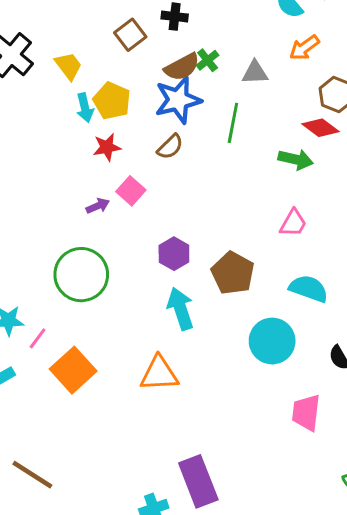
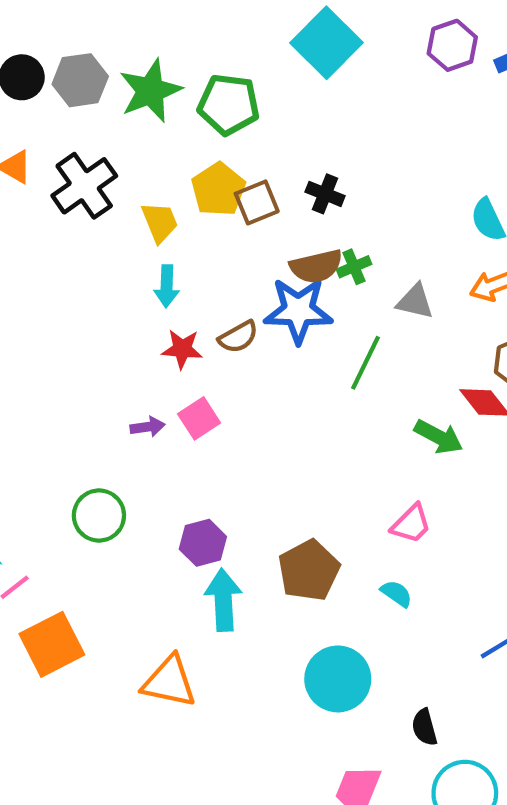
yellow pentagon: (112, 101) -> (218, 189), moved
brown semicircle: (170, 147) -> (238, 337), moved
purple hexagon: (174, 254) -> (203, 543), moved
green circle: (81, 275) -> (99, 516), size x0.7
cyan semicircle: (309, 289) -> (396, 594), moved, size x0.6

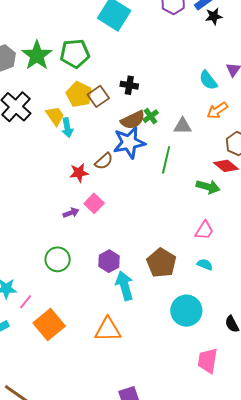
cyan arrow: (167, 286) -> (67, 128), moved

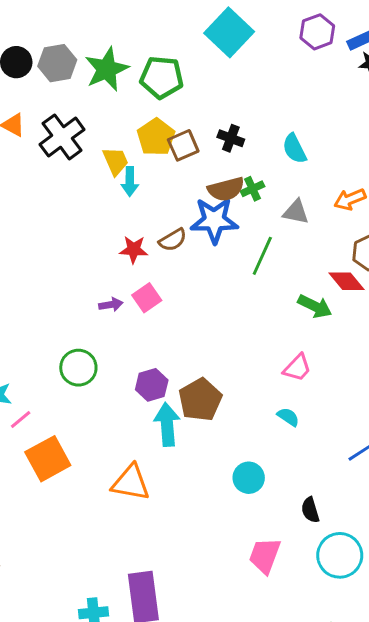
cyan semicircle: (208, 80) -> (294, 149), moved
brown pentagon: (161, 263) -> (200, 400), moved
cyan circle: (186, 311) -> (249, 478), size x0.7

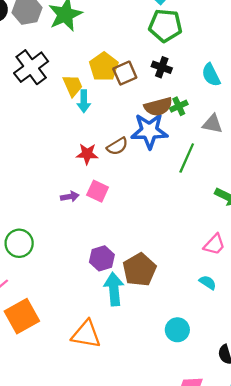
green pentagon: (162, 77) -> (165, 26), moved
pink square: (147, 298) -> (98, 191), turned -30
green circle: (78, 368) -> (19, 243), moved

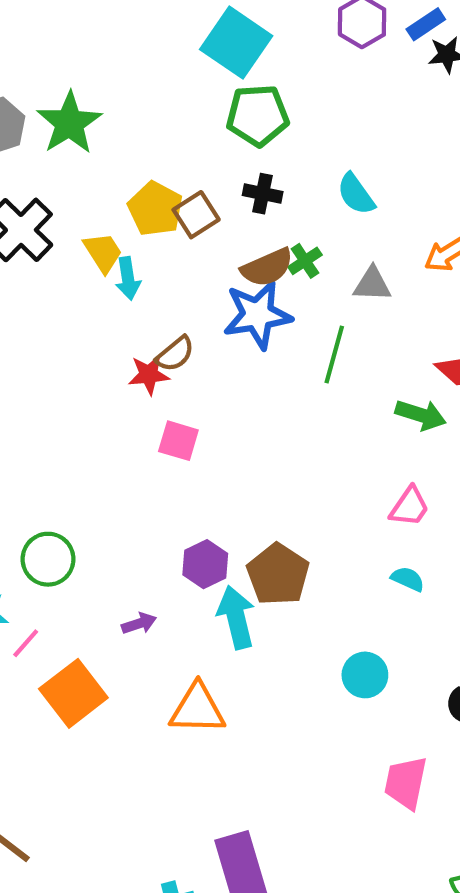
brown semicircle: (117, 146) -> (175, 354), moved
purple arrow: (70, 197) -> (139, 623), moved

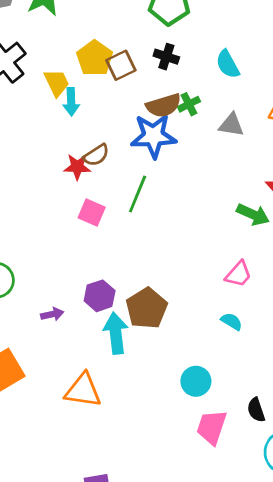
green line: (334, 355) -> (138, 194), moved
purple arrow: (139, 623) -> (52, 314), moved
pink trapezoid: (406, 783) -> (212, 427), moved

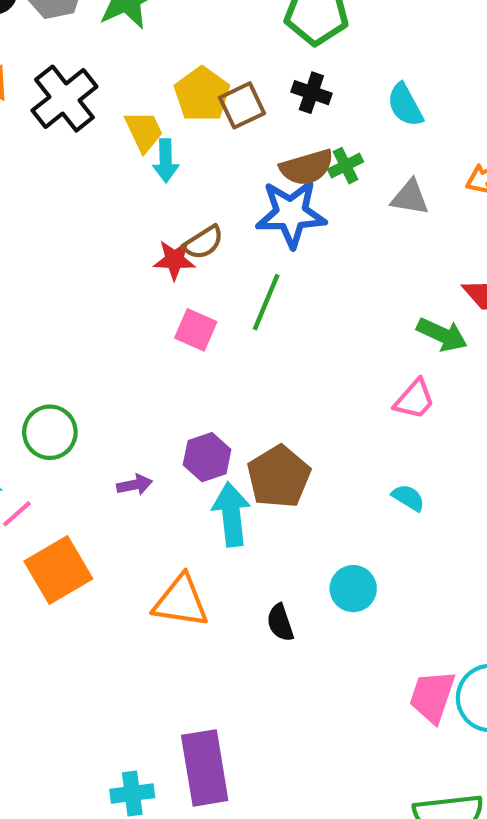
pink trapezoid: (238, 274) -> (414, 399), moved
black semicircle: (256, 410) -> (280, 623), moved
pink trapezoid: (212, 427) -> (432, 697), moved

